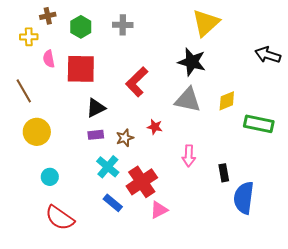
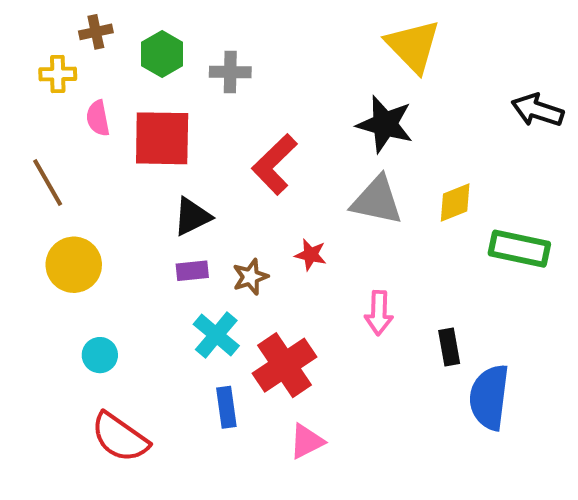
yellow triangle: (206, 23) -> (413, 46), turned -32
gray cross: (123, 25) -> (230, 72), moved
blue rectangle: (113, 203) -> (226, 407), turned 42
pink triangle: (159, 210) -> (307, 441), moved

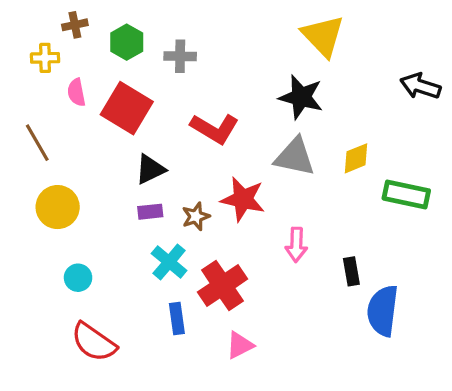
red square: (162, 138) -> (127, 108), turned 30
red L-shape: (274, 164) -> (215, 129), turned -105
red star: (311, 255) -> (243, 199), size x1.8

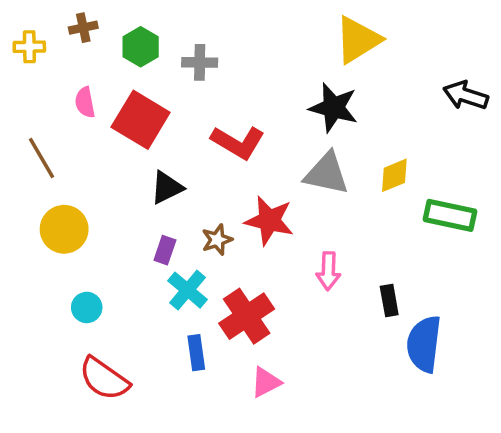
yellow triangle: (323, 36) -> (358, 40), turned 42
yellow cross: (45, 58) -> (29, 47), moved
purple rectangle: (150, 212) -> (165, 250), moved, turned -65

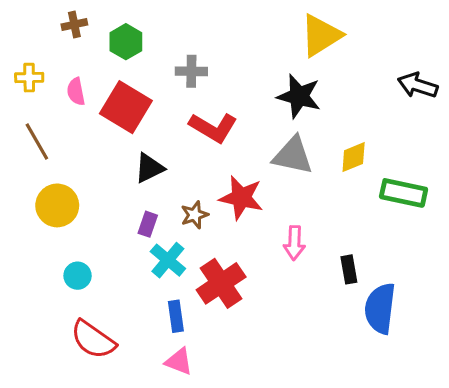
yellow cross: (29, 47) -> (29, 78), moved
gray cross: (200, 62) -> (191, 71), moved
pink triangle: (266, 382) -> (179, 361), moved, turned 48

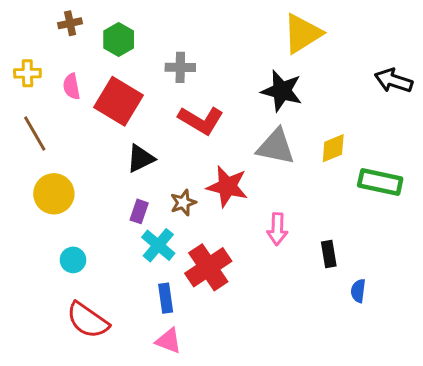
blue semicircle: (380, 308) -> (358, 291), size x0.5

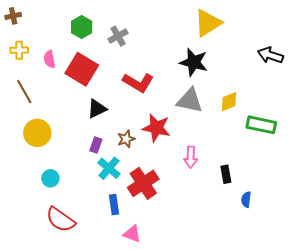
brown cross: (70, 23) -> (13, 16), moved
gray cross: (180, 67) -> (118, 36), moved, turned -30
pink triangle: (169, 341) -> (132, 234), moved

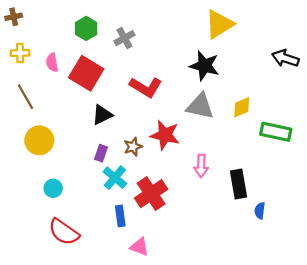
black rectangle: (226, 174) -> (238, 184), size x1.5

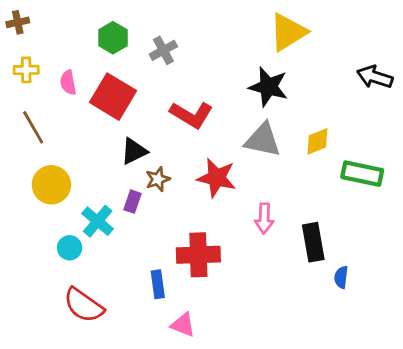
brown star: (133, 147) -> (158, 179), moved
cyan cross: (115, 178) -> (98, 221), moved
red cross: (151, 194) -> (198, 255), turned 32

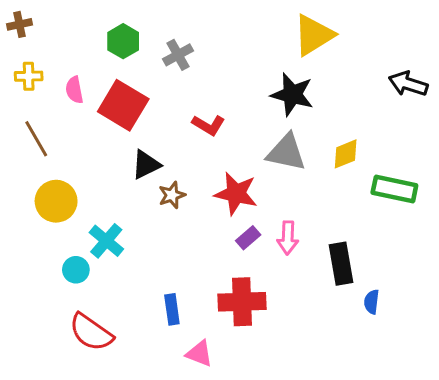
red L-shape: (191, 115) -> (208, 125), size x0.7
purple rectangle: (133, 202) -> (248, 238), moved, turned 30
red cross: (198, 255) -> (242, 302), moved

